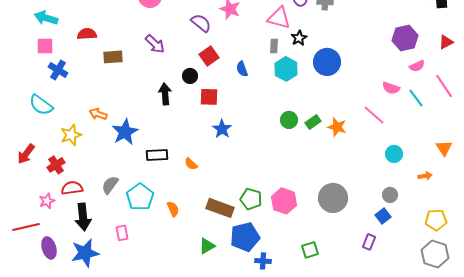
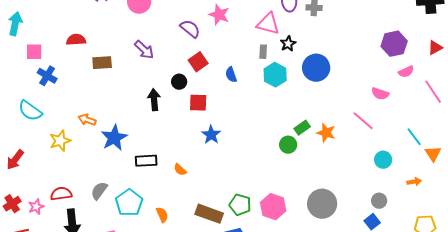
cyan arrow: (46, 18) -> (15, 24), moved, turned 85
cyan line: (416, 98) -> (414, 137), moved
green circle: (289, 120) -> (288, 145), moved
red cross: (56, 165) -> (12, 204), moved

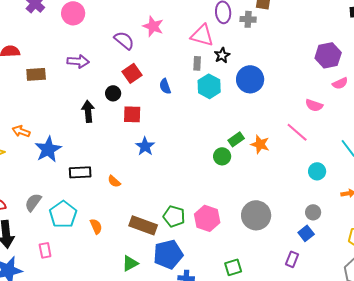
purple arrow: (144, 50) -> (78, 61), turned -40

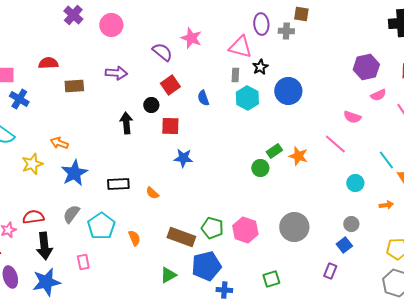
blue star: (145, 146) -> (183, 158), turned -30
blue star: (48, 149) -> (74, 173), moved

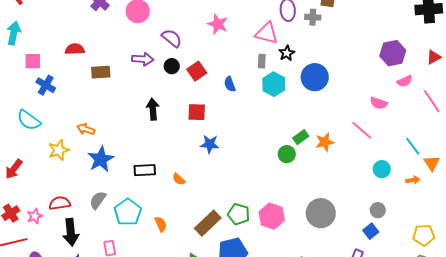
purple semicircle: (162, 52) -> (172, 38), moved
black circle: (151, 105) -> (172, 66), moved
orange star: (298, 156) -> (325, 142), turned -30
orange arrow: (386, 205) -> (413, 180), moved
brown rectangle: (181, 237) -> (208, 223), turned -64

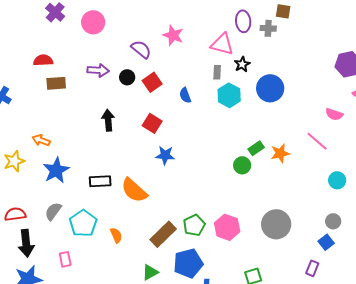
purple semicircle: (172, 38) -> (141, 49), moved
red semicircle: (75, 49) -> (43, 60), moved
red square: (197, 112) -> (152, 123), turned 30
orange semicircle: (179, 179) -> (134, 190), size x2.0
green pentagon: (239, 214) -> (194, 225), turned 30

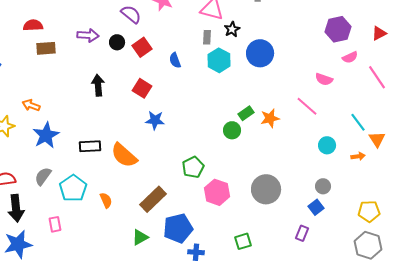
green pentagon: (194, 225) -> (193, 167), moved

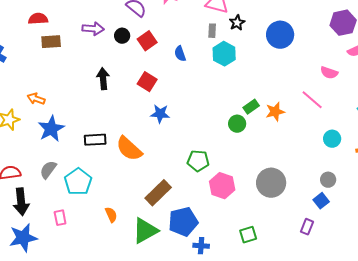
blue circle: (260, 53) -> (280, 35), moved
green pentagon: (193, 167) -> (198, 161), turned 30
orange semicircle: (106, 200) -> (111, 215), moved
green triangle: (140, 237) -> (145, 231), size x1.6

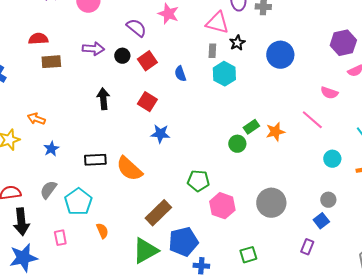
blue star: (51, 129) -> (51, 149), size x0.6
orange semicircle: (111, 215) -> (102, 231), moved

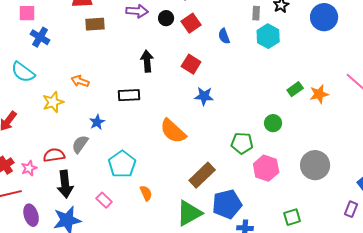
green circle: (237, 144) -> (273, 123), moved
blue star: (51, 149) -> (97, 122), moved
black rectangle: (95, 160) -> (129, 95), moved
gray semicircle: (48, 190) -> (80, 144), moved
pink rectangle: (60, 238) -> (104, 200), turned -35

